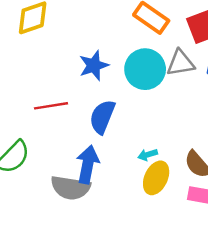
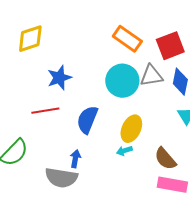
blue star: (94, 65) -> (59, 78), moved
blue arrow: (88, 164) -> (75, 159), size x0.6
yellow ellipse: (156, 178) -> (131, 129), moved

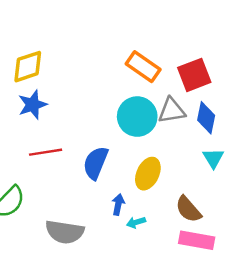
blue star: (59, 78) -> (33, 105), moved
cyan arrow: (124, 151) -> (136, 222), moved
blue arrow: (75, 159) -> (118, 205), moved

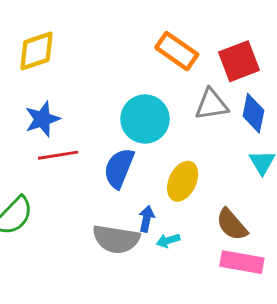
blue star: (33, 105) -> (42, 119), moved
cyan circle: (137, 117) -> (145, 119), moved
gray semicircle: (65, 232) -> (116, 239), moved

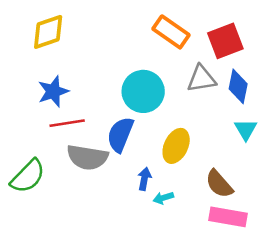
gray semicircle: (116, 239) -> (87, 157), moved

